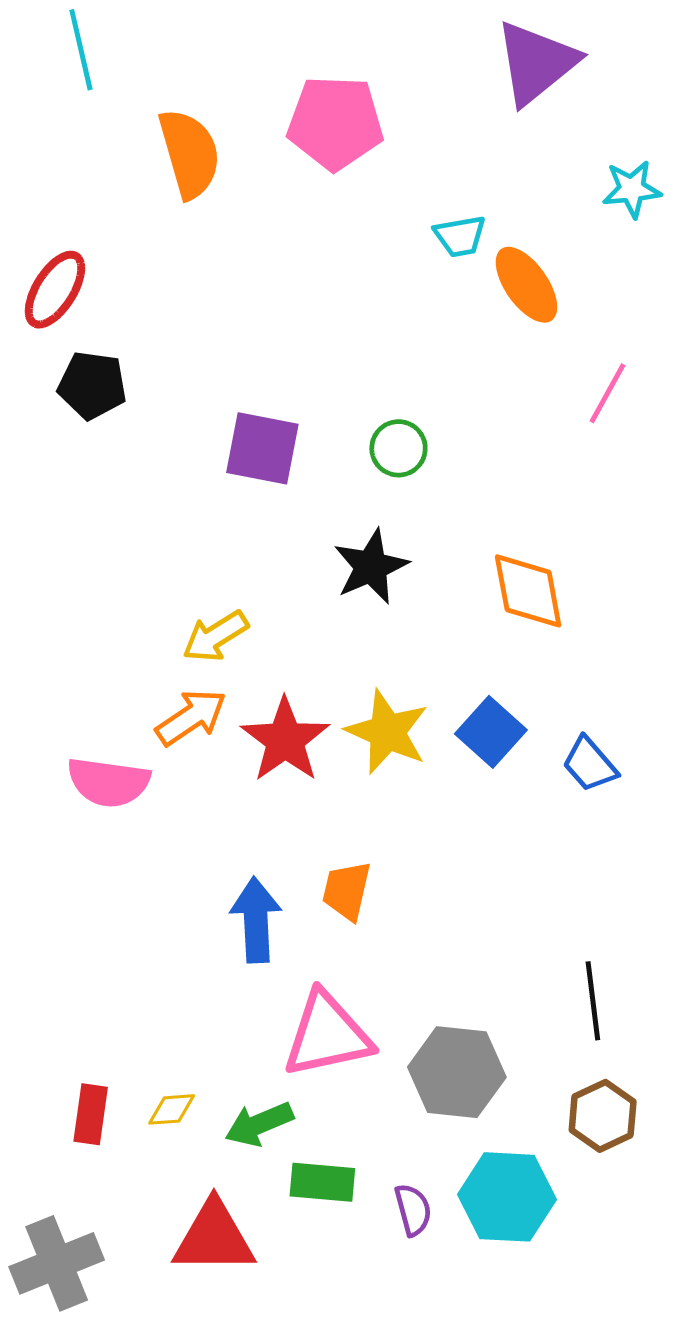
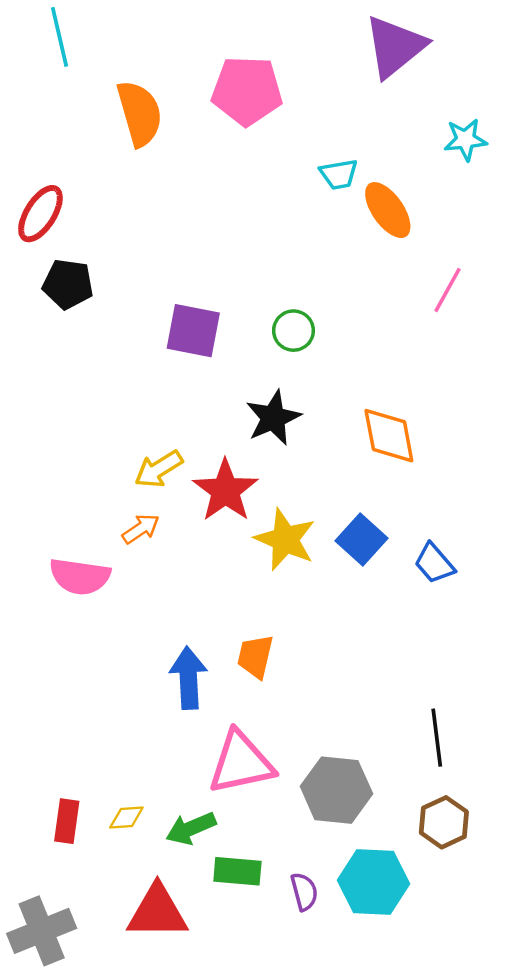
orange arrow: (191, 717) -> (141, 529), size x0.7
red star: (285, 740) -> (225, 491), moved

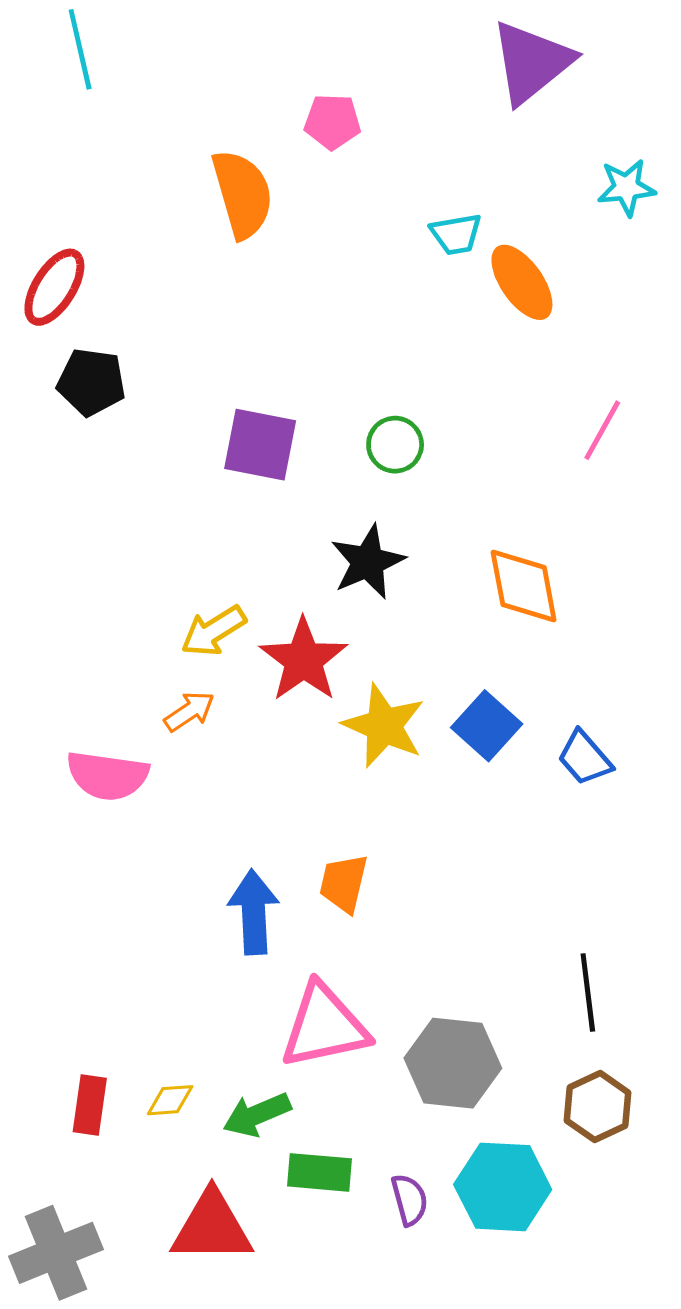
pink pentagon: (247, 91) -> (332, 122), size x0.6
orange semicircle: (140, 113) -> (242, 194), moved
pink line: (447, 290) -> (602, 430), moved

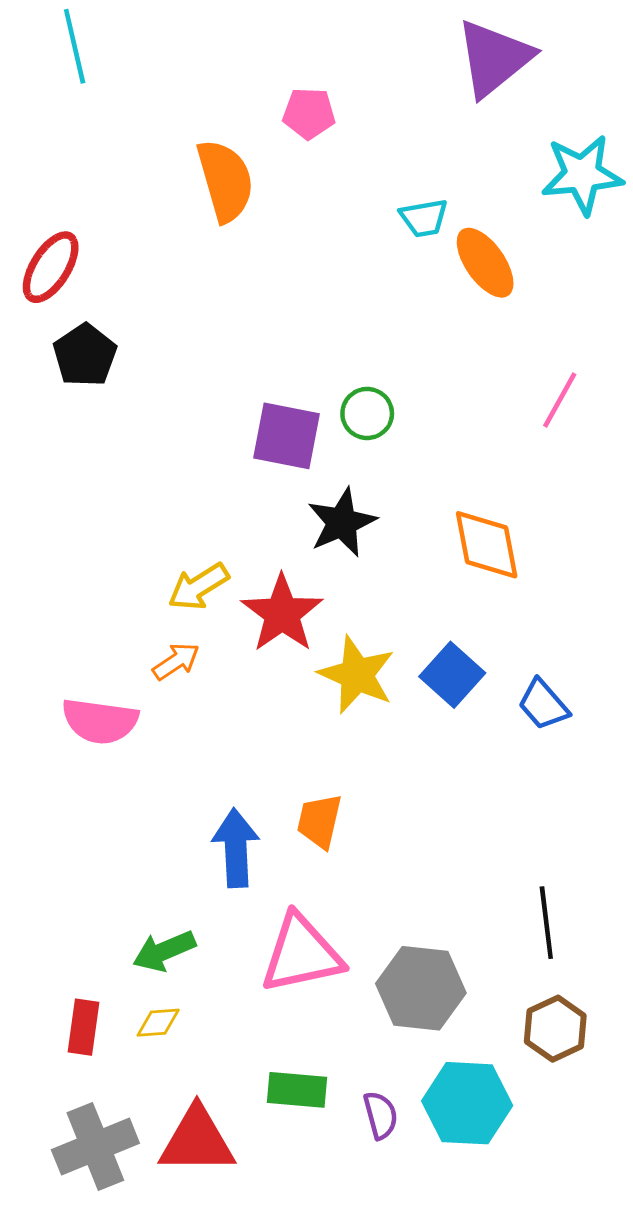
cyan star: (626, 188) -> (582, 175), size x1.5
black pentagon: (91, 382) -> (85, 355), turned 30
purple square: (260, 445) -> (287, 436), moved
green arrow: (257, 1115) -> (164, 951), moved
gray cross: (56, 1253) -> (95, 1147), moved

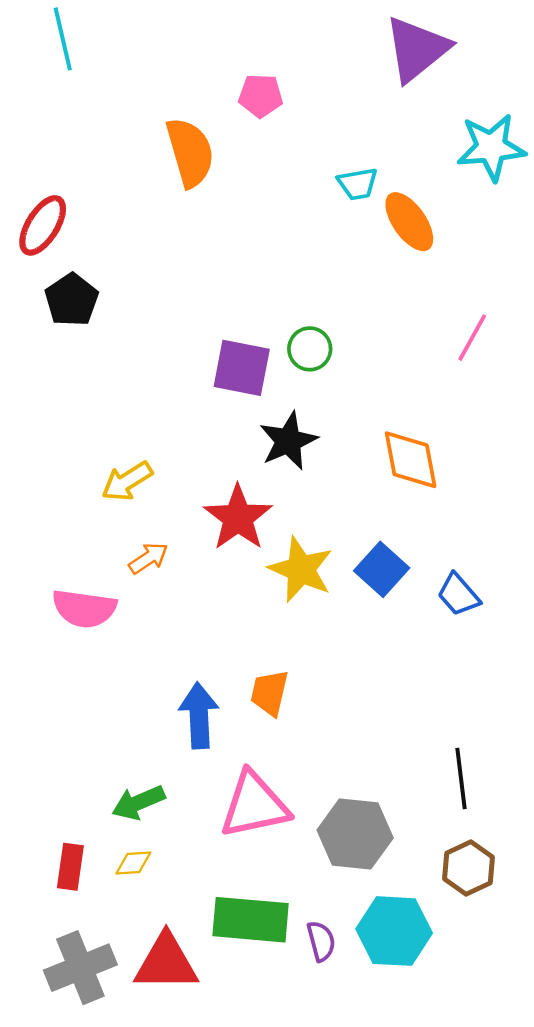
yellow arrow: (198, 587) -> (127, 481), moved
green rectangle: (297, 1090) -> (251, 920), size x1.5

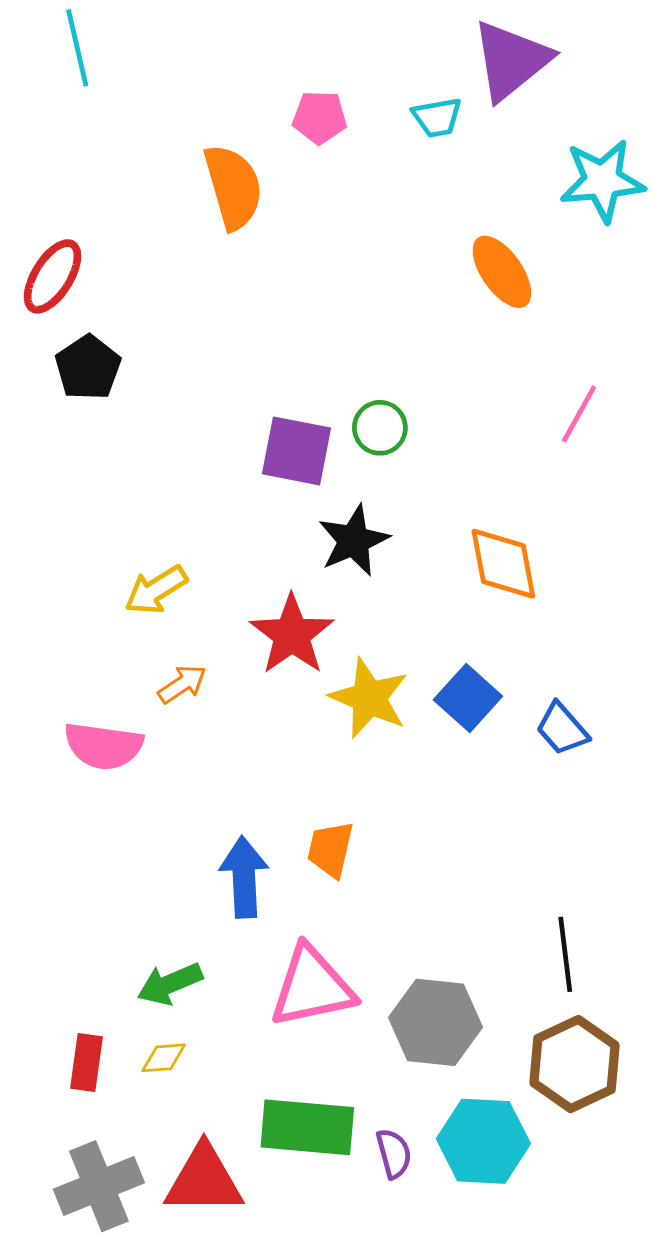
cyan trapezoid: (358, 184) -> (437, 117), moved
brown hexagon: (469, 868) -> (574, 1064), size x1.4

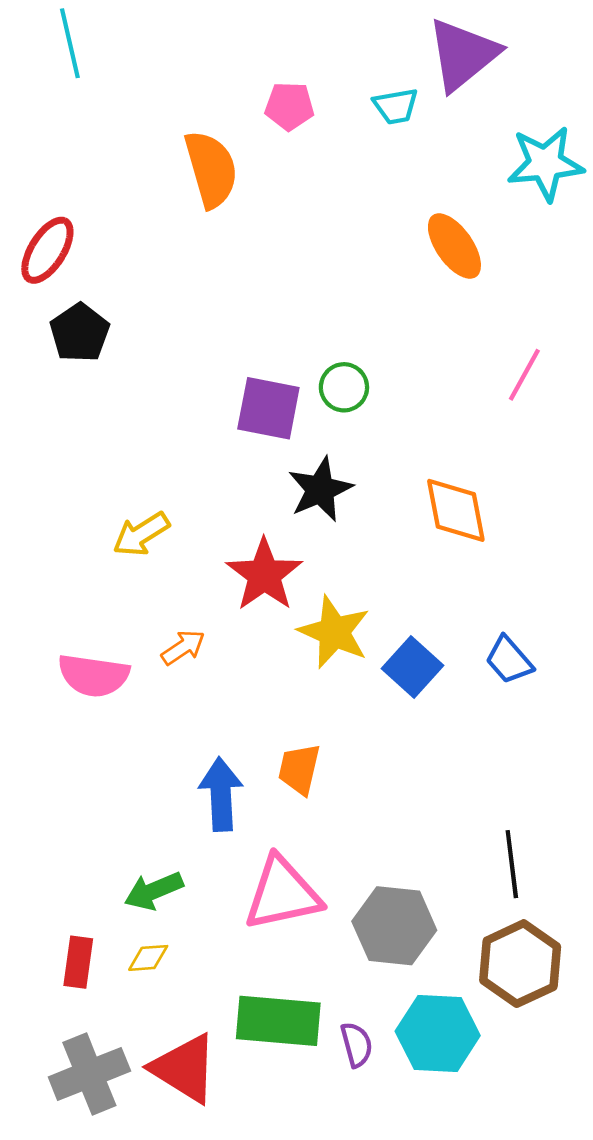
orange arrow: (182, 684) -> (183, 647), moved
blue square: (468, 698) -> (412, 667), moved
red triangle: (204, 1180) -> (185, 1068), turned 32

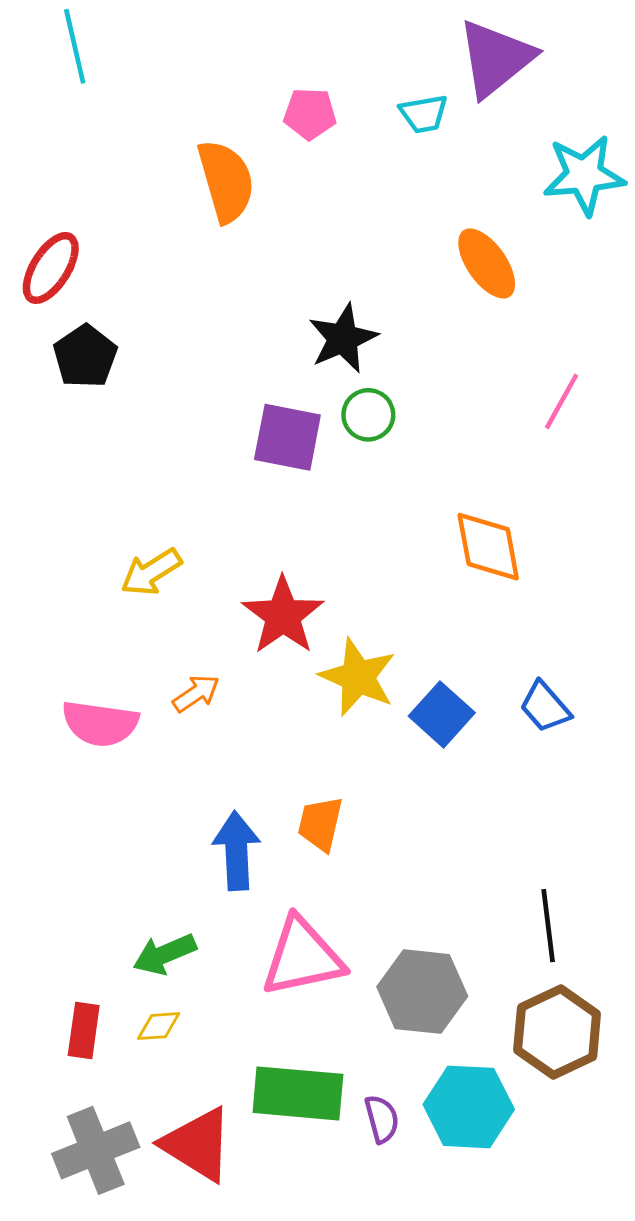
black star: (320, 489) -> (343, 338), moved

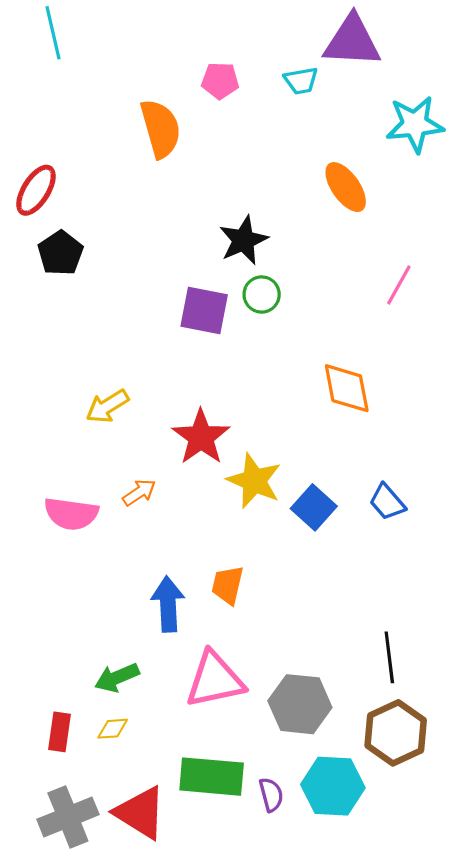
purple triangle: (496, 58) -> (352, 41), turned 42

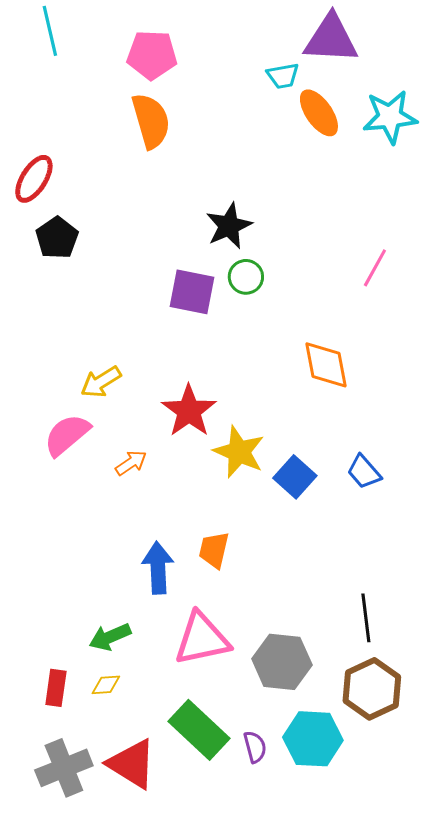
pink pentagon: (220, 81) -> (152, 55), moved, size x1.4
orange ellipse: (346, 187) -> (319, 113), moved
pink semicircle: (71, 514) -> (67, 435), moved, turned 132
green rectangle: (212, 777) -> (199, 730), turned 38

